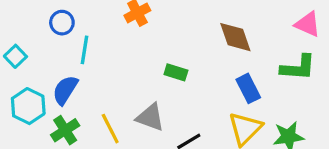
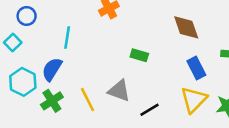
blue circle: (62, 23) -> (27, 16), moved

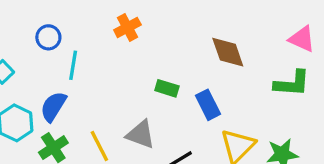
blue circle: (27, 16) -> (48, 37), moved
blue rectangle: (196, 68) -> (208, 105), moved

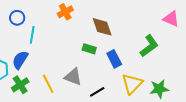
brown diamond: (228, 52) -> (102, 27), moved
green L-shape: (292, 83) -> (149, 46), moved, turned -40

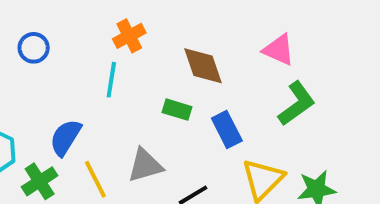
pink triangle: (171, 19) -> (279, 50), moved
cyan line: (32, 35) -> (111, 80), moved
blue semicircle: (20, 60) -> (65, 137), moved
gray triangle: (73, 77) -> (145, 165), turned -36

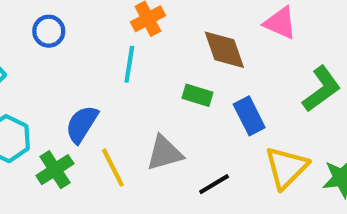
pink triangle: (279, 50) -> (280, 23), moved

